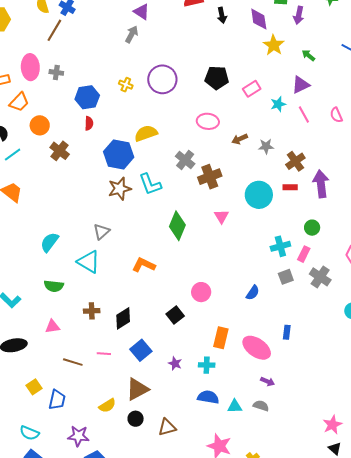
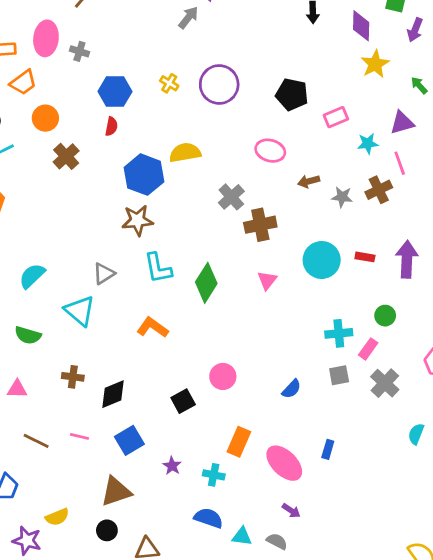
brown cross: (295, 161) -> (379, 190), moved
cyan L-shape: (150, 184) -> (158, 268), moved
yellow semicircle: (107, 406) -> (57, 517), moved

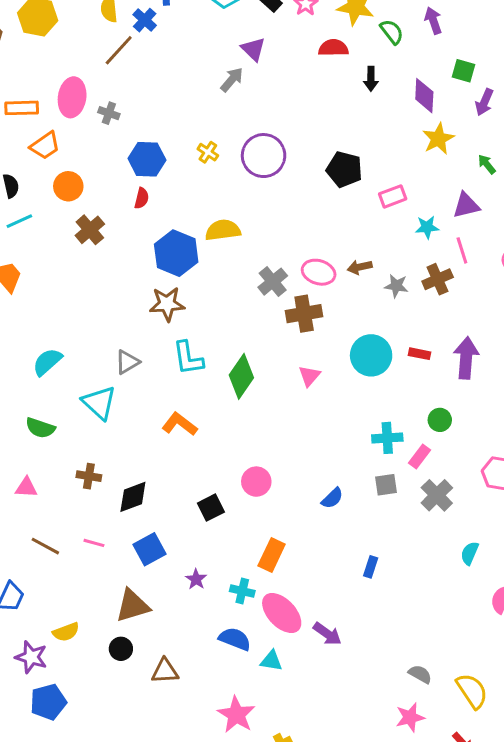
pink ellipse: (270, 151) -> (319, 272), moved
pink ellipse: (284, 463) -> (282, 613), moved
purple arrow: (291, 511) -> (327, 634), size x1.4
gray semicircle: (277, 541) -> (420, 674), moved

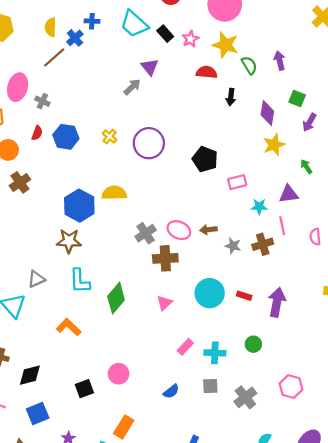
red semicircle: (142, 198) -> (37, 133), moved
pink rectangle: (419, 456) -> (185, 347), moved

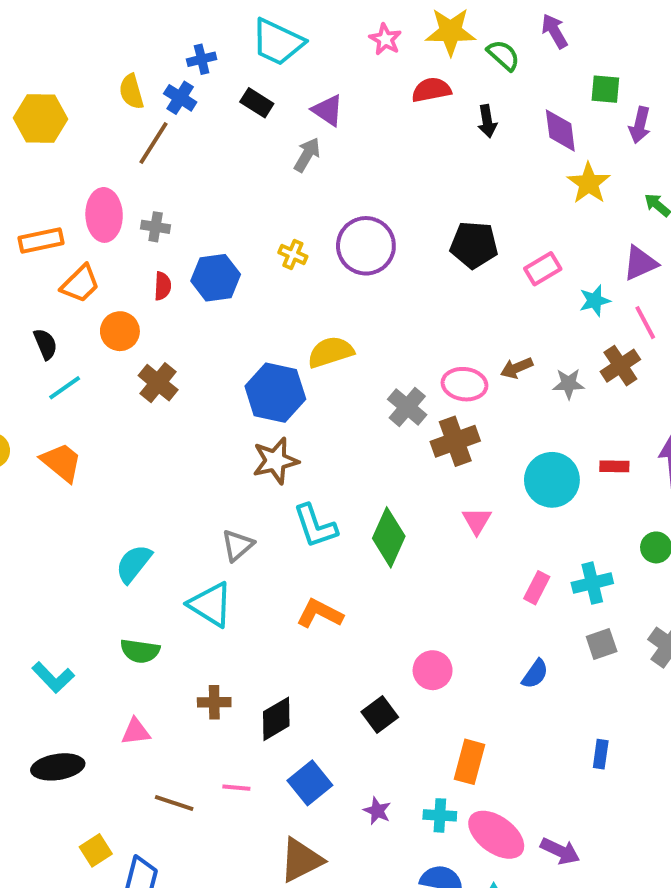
black rectangle: (165, 34) -> (257, 103), moved

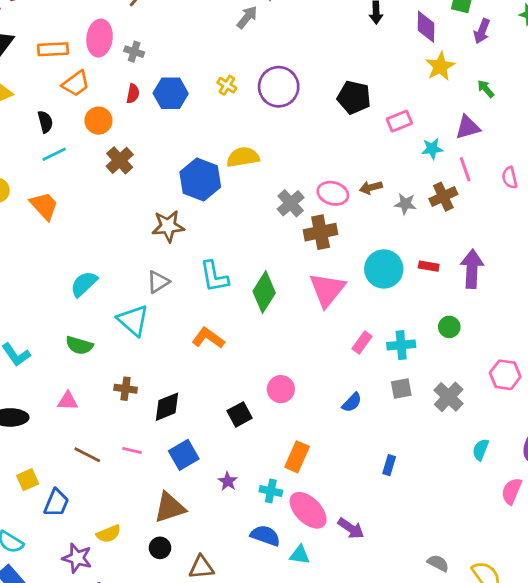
brown star: (275, 461) -> (168, 226), moved
pink triangle: (477, 521) -> (327, 290), size x1.8

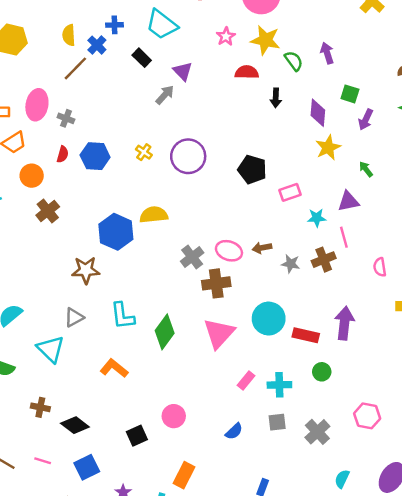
pink semicircle: (510, 178) -> (380, 267), moved
red rectangle: (429, 266) -> (306, 335), moved, size x1.5
black diamond: (167, 407) -> (75, 425), turned 56

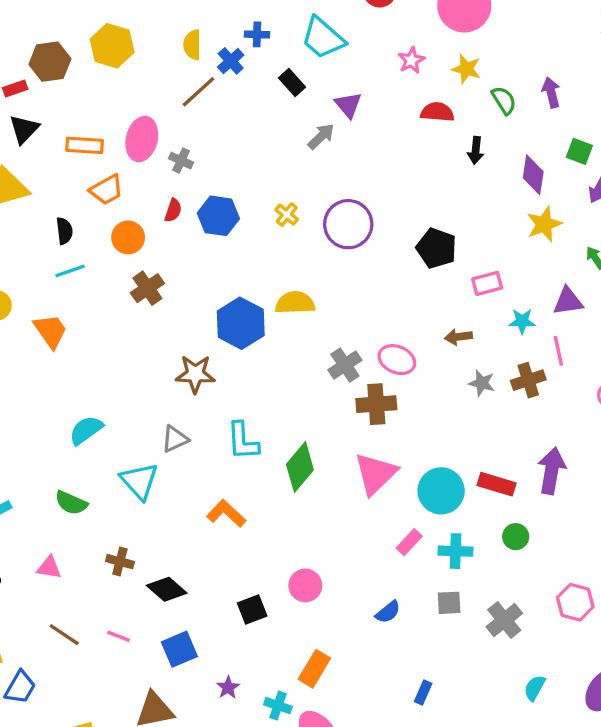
yellow star: (265, 40) -> (466, 69), size x0.7
brown arrow: (262, 248) -> (458, 337), moved
cyan circle: (269, 319) -> (441, 491), moved

